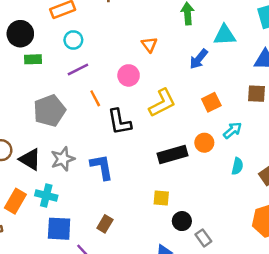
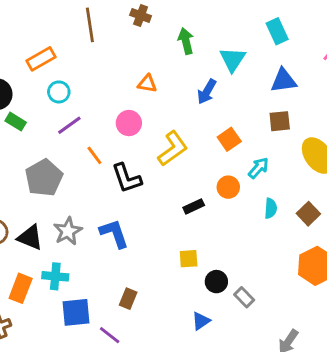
cyan triangle: (225, 35) -> (233, 59), turned -45
orange triangle: (149, 44) -> (147, 84), turned -35
green rectangle: (33, 59) -> (16, 122), turned 42
black rectangle: (173, 154) -> (194, 206), size x0.6

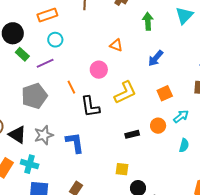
cyan triangle: (233, 59) -> (184, 16), moved
purple line: (69, 125) -> (45, 63), moved

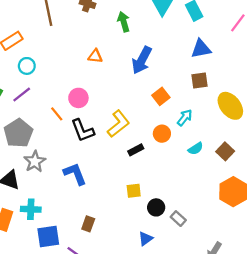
blue arrow: (156, 58) -> (142, 60), size x1.4
pink circle: (99, 70) -> (78, 98), moved
yellow L-shape: (125, 92) -> (118, 124), moved
gray star: (44, 135) -> (35, 162), moved
cyan semicircle: (184, 145) -> (196, 149), turned 56

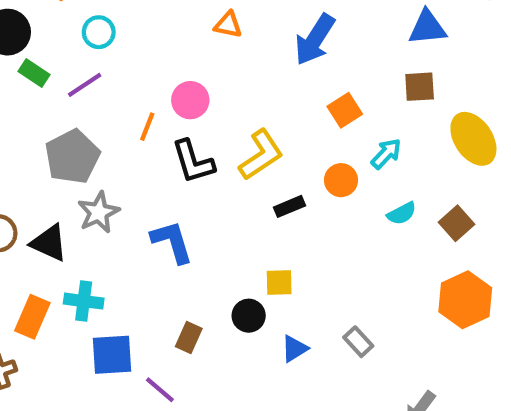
orange line: (57, 114) -> (147, 127), turned 56
black circle: (156, 207) -> (249, 316), moved
blue triangle: (146, 239) -> (294, 349), moved

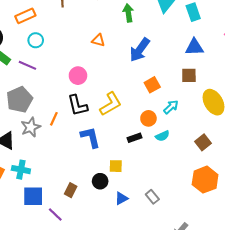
purple line: (85, 85) -> (27, 65), turned 54
orange line: (147, 127) -> (54, 119), moved
black rectangle: (289, 206) -> (135, 138), moved
cyan semicircle: (402, 213) -> (162, 136), moved
blue L-shape: (172, 242) -> (90, 137), moved

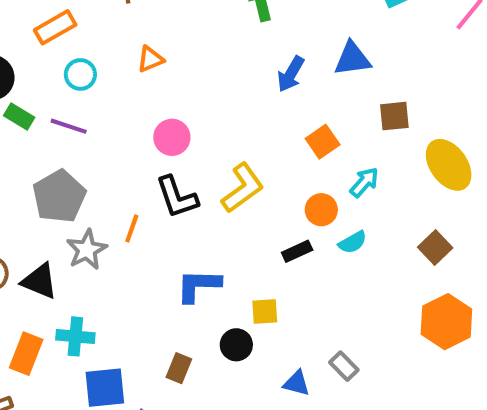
orange triangle: (98, 40) -> (150, 59), moved, turned -32
blue triangle: (194, 47) -> (352, 59), moved
blue arrow: (140, 50) -> (291, 74), size x0.7
blue L-shape: (90, 137) -> (198, 285), moved, turned -70
blue triangle: (121, 198) -> (297, 383), moved, turned 48

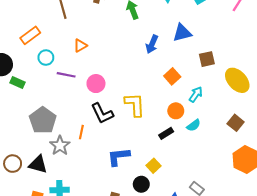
purple line: (69, 126) -> (66, 75), moved
yellow L-shape: (243, 188) -> (135, 105), turned -50
yellow square: (265, 311) -> (154, 166), turned -32

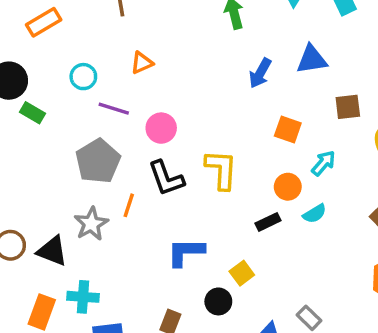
orange rectangle: (30, 35) -> (44, 22), moved
orange square: (172, 76) -> (288, 129), turned -35
gray pentagon: (43, 120) -> (98, 161), moved

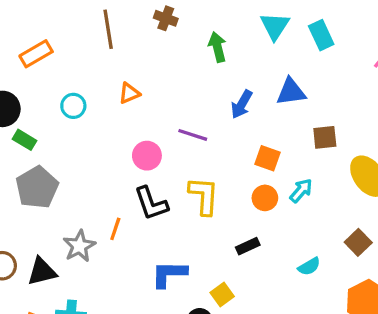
purple line: (114, 109) -> (193, 135), moved
gray pentagon: (98, 161) -> (37, 187), moved
orange circle: (288, 187) -> (265, 198), moved
cyan semicircle: (315, 214) -> (309, 266), moved
black triangle: (52, 251) -> (42, 272), turned -36

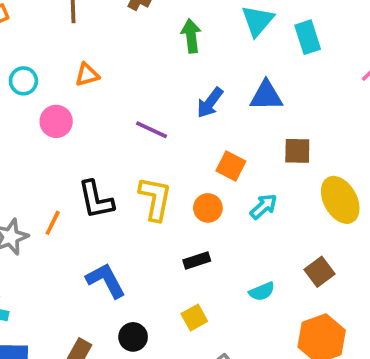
pink circle: (147, 156) -> (56, 121), moved
orange circle: (265, 198) -> (208, 208), moved
blue L-shape: (169, 274) -> (106, 280), turned 54
yellow square: (222, 294) -> (194, 318), moved

